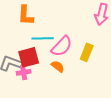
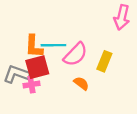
orange L-shape: (26, 15) -> (34, 46), moved
orange semicircle: (58, 66) -> (81, 83), moved

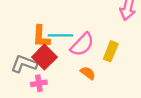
red square: (37, 67) -> (44, 57), turned -30
pink cross: (31, 85) -> (39, 83), moved

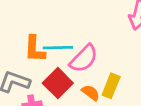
yellow rectangle: (111, 51) -> (111, 86), moved
red square: (44, 57) -> (58, 83), moved

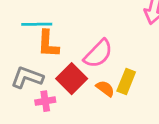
cyan line: (58, 48) -> (37, 24), moved

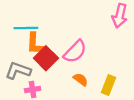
red square: (72, 79) -> (46, 58), moved
yellow rectangle: (126, 82) -> (109, 85), moved

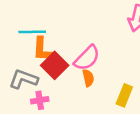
orange semicircle: (81, 79) -> (88, 78), moved, turned 40

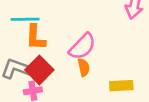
red square: (55, 65) -> (39, 70), moved
yellow rectangle: (124, 95) -> (121, 86), turned 65

